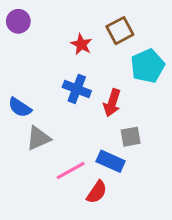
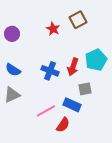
purple circle: (18, 21) -> (12, 34), moved
cyan pentagon: (148, 66) -> (96, 60), moved
blue cross: (77, 89) -> (50, 71), moved
gray triangle: (38, 138) -> (12, 95), moved

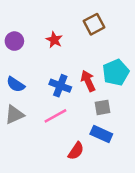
red star: (53, 29) -> (54, 40), moved
red arrow: (73, 67) -> (88, 81), turned 138
blue rectangle: (72, 105) -> (101, 134), moved
pink line: (46, 111) -> (55, 116), moved

